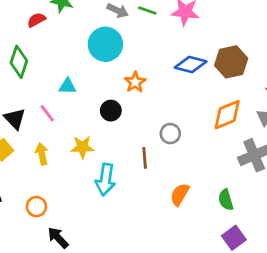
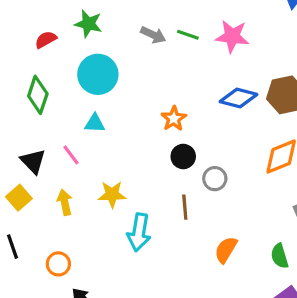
red semicircle: (36, 20) -> (46, 40), moved
cyan circle: (105, 44) -> (98, 74), moved
black circle: (111, 111) -> (183, 156), moved

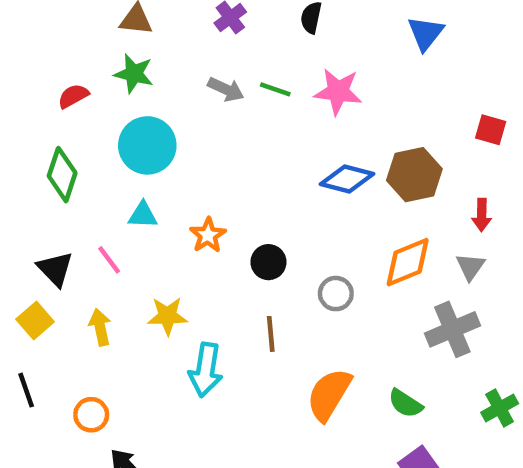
orange star: (174, 119) -> (208, 235), moved
gray circle: (215, 179) -> (336, 294), moved
orange semicircle: (226, 250) -> (329, 395), size x1.4
green semicircle: (280, 256) -> (405, 403), turned -40

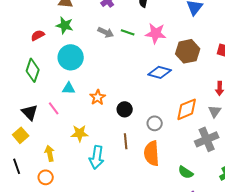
brown hexagon: (414, 175) -> (188, 51), moved
yellow arrow: (100, 327) -> (50, 153), moved
orange semicircle: (329, 395) -> (152, 153), moved, turned -35

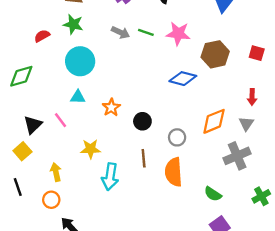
green diamond: (33, 70) -> (21, 76), moved, turned 55
black triangle: (30, 112) -> (33, 125), turned 30

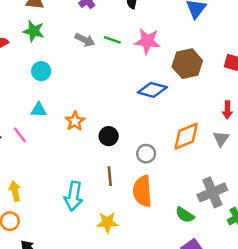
cyan circle: (80, 61) -> (41, 71), size x0.6
yellow star: (91, 149) -> (107, 222), moved
gray cross: (237, 156) -> (212, 192), moved

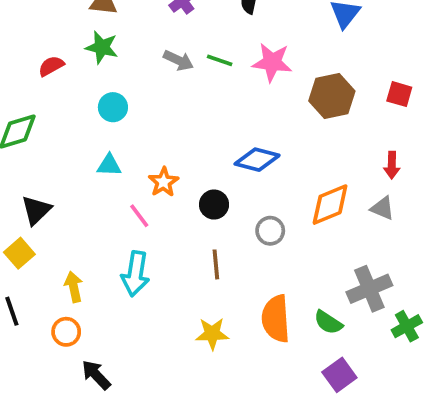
blue diamond: (152, 90) -> (257, 160), moved
pink line: (20, 135) -> (139, 216), moved
gray triangle: (221, 139) -> (382, 208), turned -42
orange semicircle: (142, 191) -> (276, 319), moved
cyan arrow: (74, 196) -> (135, 274), moved

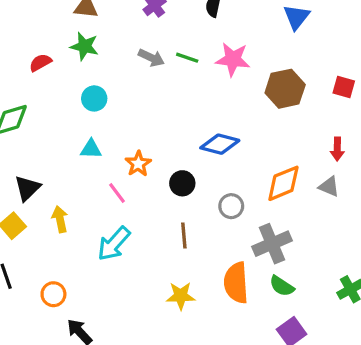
cyan arrow: (135, 274) -> (114, 244), turned 33
yellow arrow: (74, 287) -> (60, 219), moved
gray cross: (369, 289) -> (272, 244), moved

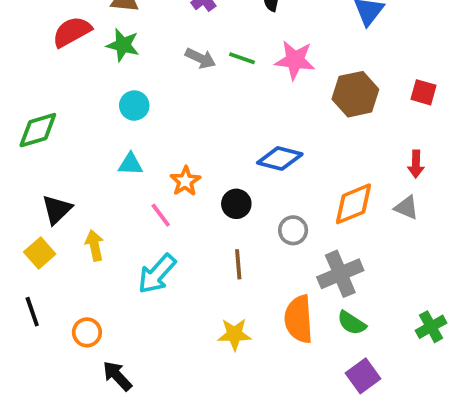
red semicircle: (40, 63) -> (72, 32), moved, size x1.5

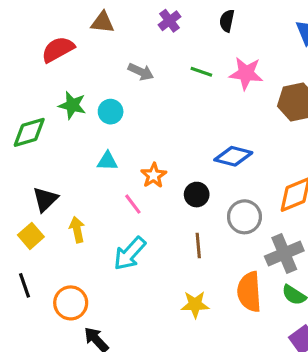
green star: (123, 45) -> (72, 105), moved
gray arrow: (200, 58) -> (141, 72), moved
gray circle: (293, 230) -> (244, 217), size x1.4
orange circle: (87, 332) -> (71, 303), size x1.4

